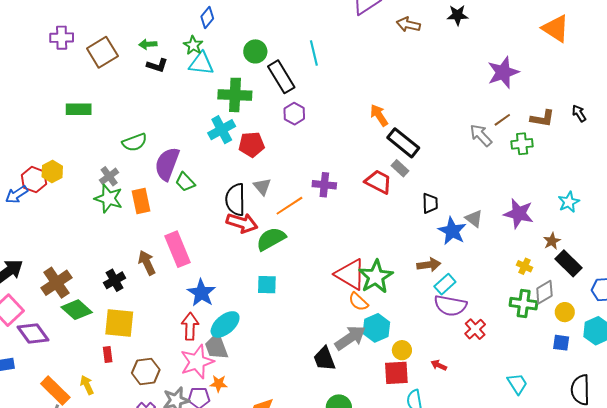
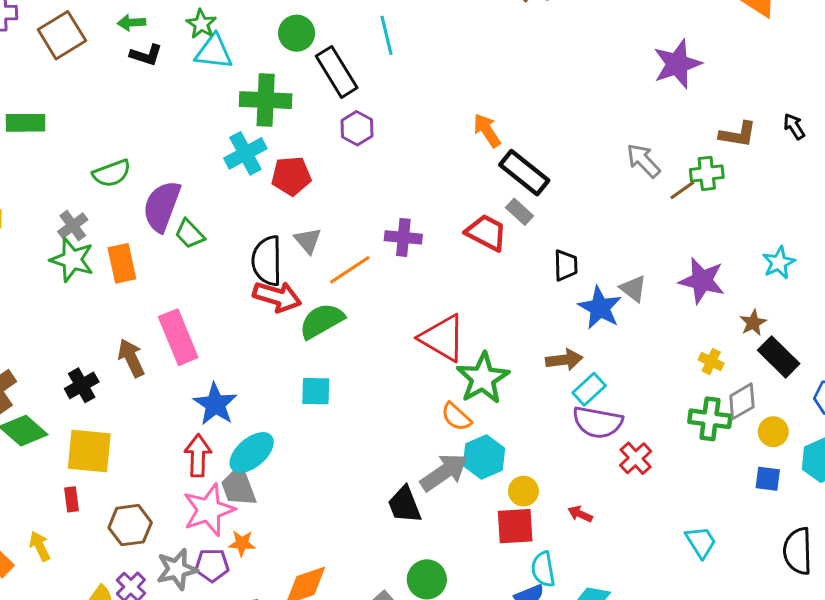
brown line: (502, 120) -> (682, 190), moved
red triangle: (350, 274) -> (443, 338), moved

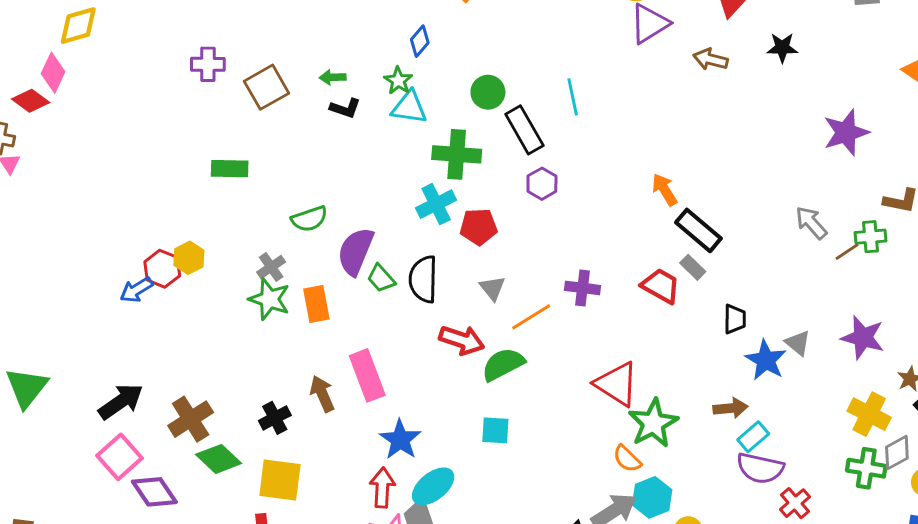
black semicircle: (267, 261) -> (423, 279), moved
yellow cross: (711, 362) -> (869, 414), size x1.8

